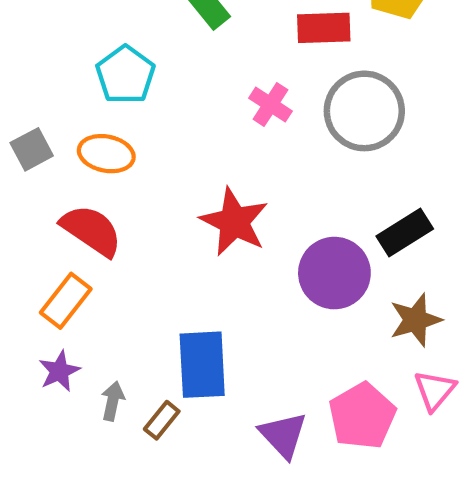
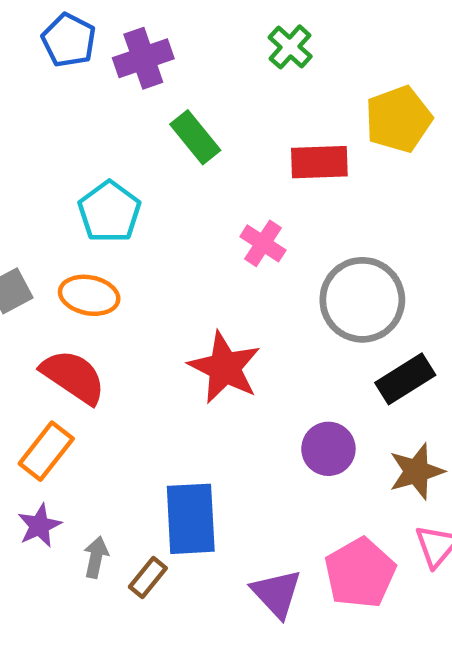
gray circle: (364, 111) -> (362, 300), moved
purple circle: (334, 273) -> (328, 449), moved, size x0.7

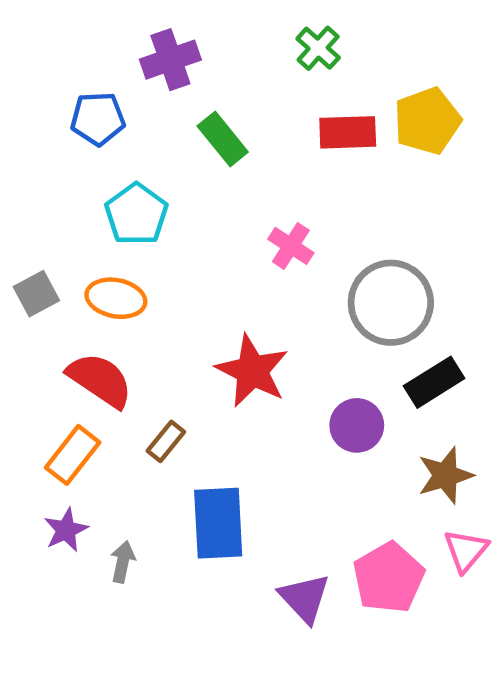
blue pentagon: (69, 40) -> (98, 119), moved, turned -30
red rectangle: (319, 162) -> (348, 132), moved
purple circle: (328, 449) -> (357, 425), moved
brown rectangle: (148, 578) -> (166, 441), moved

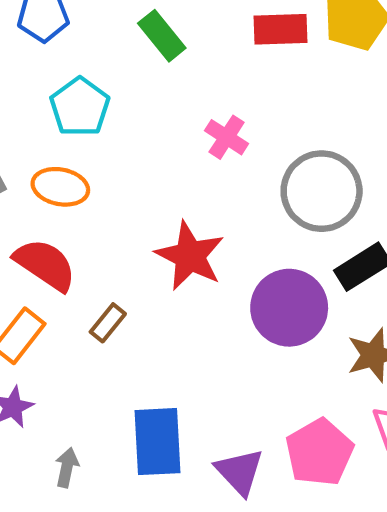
purple circle: (357, 425) -> (289, 308), size x1.5
blue rectangle: (218, 523) -> (157, 442), moved
gray arrow: (123, 562) -> (67, 467), moved

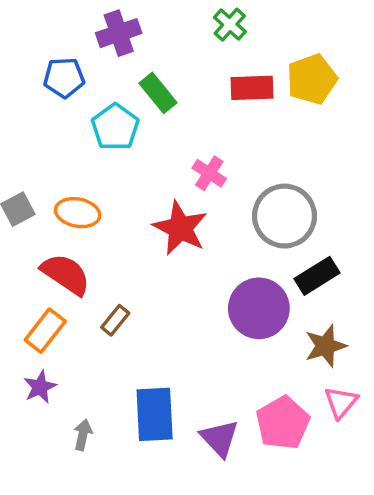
cyan pentagon: (80, 107) -> (115, 127), moved
red star: (190, 256) -> (180, 228), moved

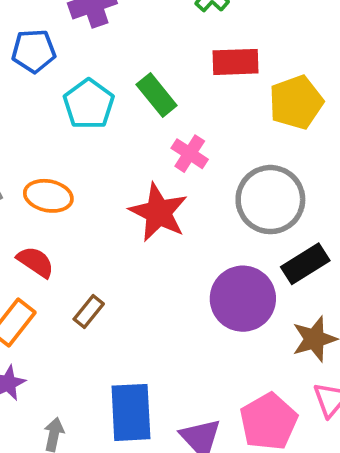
yellow pentagon: (312, 79) -> (296, 102), moved
green rectangle: (158, 93) -> (157, 95), moved
red semicircle: (66, 274) -> (36, 262), size x0.7

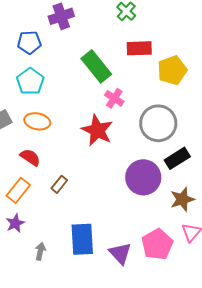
green rectangle: (157, 95) -> (96, 66), size x1.4
cyan pentagon: (89, 104) -> (30, 81), moved

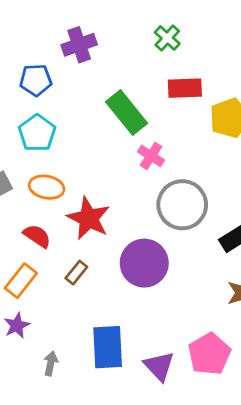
gray circle: (158, 123) -> (182, 205), moved
red star: (97, 130) -> (89, 218), moved
purple circle: (143, 177) -> (144, 263), moved

